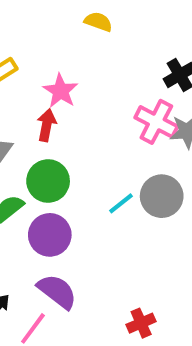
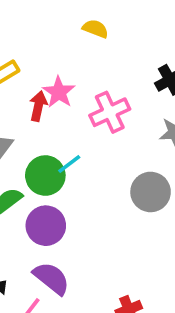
pink cross: (156, 122) -> (110, 112), moved, turned 36
red arrow: (47, 125) -> (38, 106), moved
cyan line: (121, 203) -> (69, 164), moved

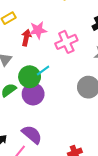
pink star: (59, 92) -> (38, 30), turned 30
purple circle: (46, 226) -> (33, 94), moved

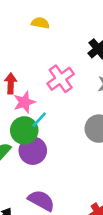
pink star: (38, 30) -> (24, 102), moved

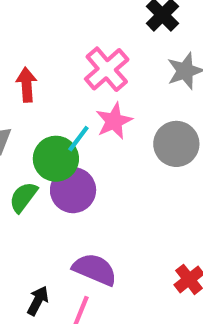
pink star: (24, 102) -> (114, 121), moved

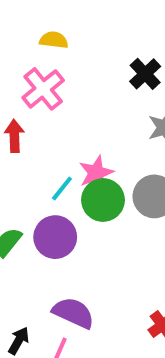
pink cross: (107, 69) -> (43, 89), moved
green circle: (56, 159) -> (103, 200), moved

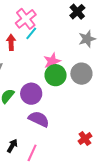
cyan line: (62, 189) -> (31, 33), moved
purple semicircle: (73, 313) -> (39, 119), moved

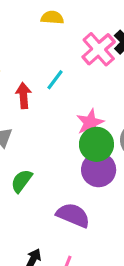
pink cross: (26, 19) -> (99, 49), moved
purple circle: (31, 94) -> (99, 170), moved

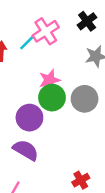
pink cross: (99, 49) -> (46, 31), moved
purple circle: (99, 170) -> (29, 118), moved

